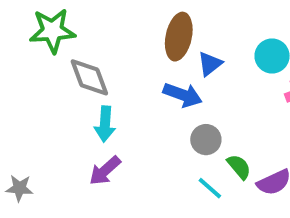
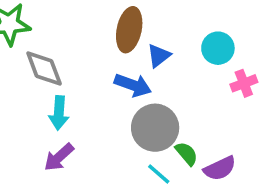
gray circle: (206, 140) -> (155, 128), size x1.6

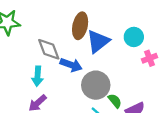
blue triangle: (159, 56) -> (98, 41), size x1.6
gray diamond: (44, 69) -> (49, 49), moved
blue arrow: (133, 85) -> (71, 65), moved

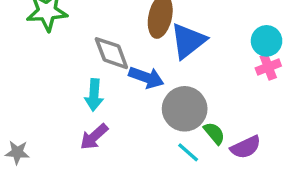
cyan circle: (134, 37) -> (267, 41), moved

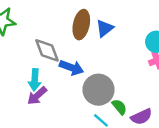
blue triangle: (188, 41) -> (105, 28), moved, size x0.7
purple arrow: (94, 137) -> (37, 96), moved

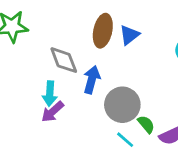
blue arrow: (71, 68) -> (92, 80), turned -95

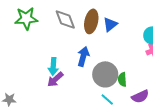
gray diamond: (64, 60) -> (65, 19), moved
green semicircle: (146, 124) -> (122, 79), moved, turned -144

